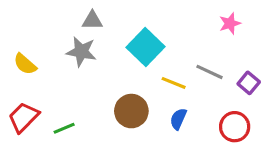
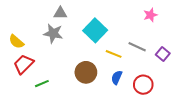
red trapezoid: (23, 117) -> (23, 64), moved
red circle: (235, 127) -> (143, 85), moved

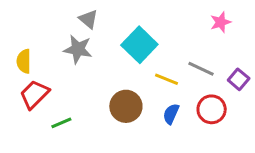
gray triangle: (60, 13) -> (88, 19), turned 40
yellow semicircle: (16, 42) -> (24, 61), turned 49
red circle: (143, 85) -> (212, 109), moved

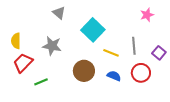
gray star: (78, 49) -> (52, 46), moved
gray line: (201, 69) -> (134, 46), turned 60
blue semicircle: (171, 114) -> (114, 76), turned 88

